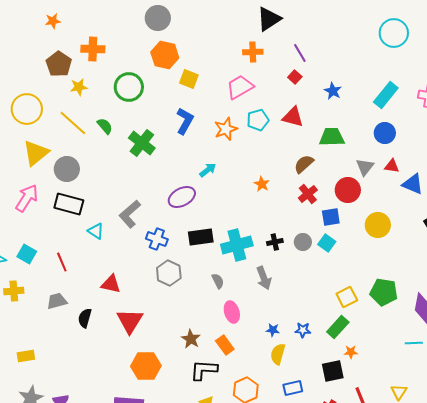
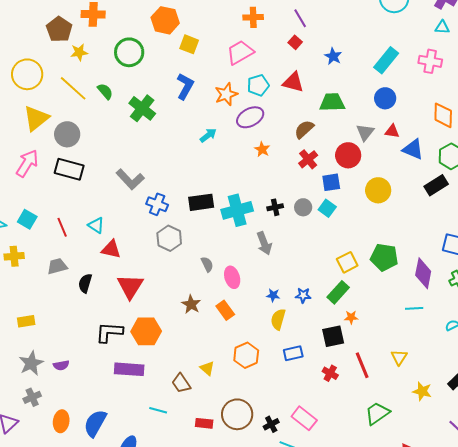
purple ellipse: (182, 197) -> (250, 117), moved
gray L-shape: (130, 214) -> (130, 179), turned -92
cyan triangle: (96, 231) -> (96, 225), moved
gray semicircle: (218, 281) -> (207, 264), moved
black L-shape: (204, 370) -> (109, 332), moved

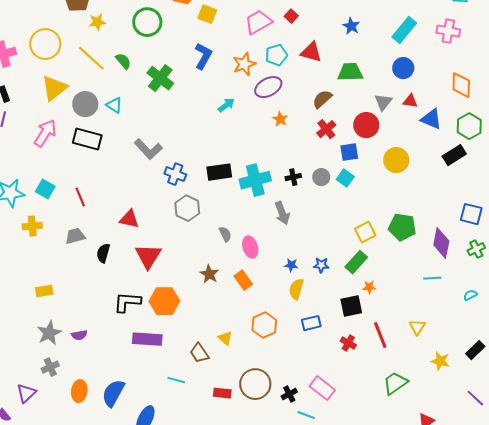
red square: (295, 42) -> (291, 16), moved
cyan triangle: (96, 225) -> (114, 105), moved

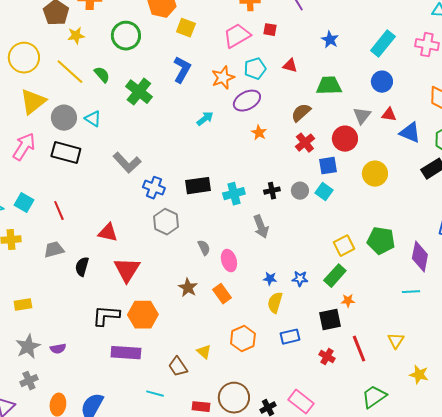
red square: (291, 16) -> (270, 30), turned -32
red triangle: (311, 52) -> (290, 66), size x0.7
cyan cross: (255, 180) -> (234, 194), size x0.7

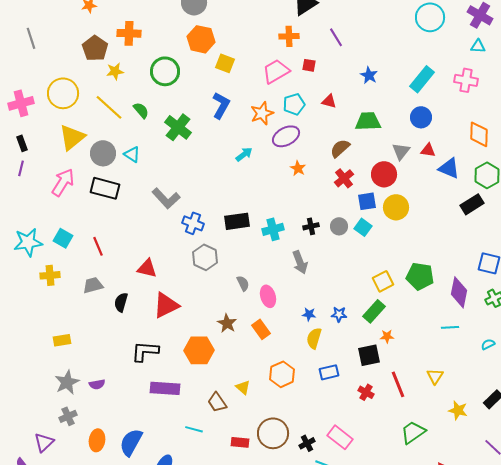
yellow circle: (375, 174) -> (396, 207), moved
red triangle: (127, 270) -> (166, 305), turned 32
orange hexagon: (143, 315) -> (199, 350), moved

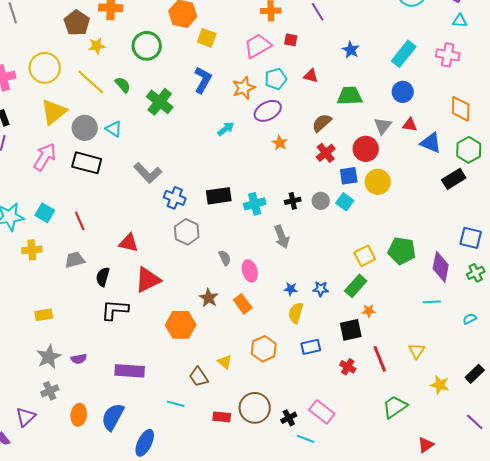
black L-shape: (145, 351) -> (115, 310), moved
purple rectangle: (165, 388) -> (130, 371), moved

